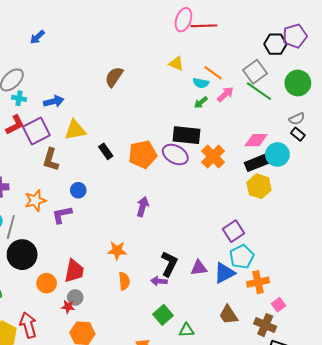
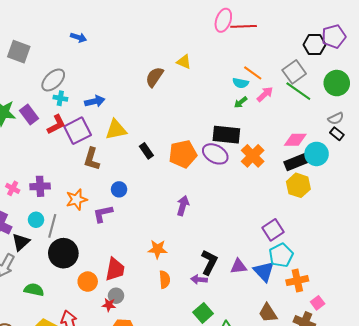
blue arrow: (37, 37) -> (79, 37), turned -119
yellow triangle: (176, 64) -> (184, 62), moved
blue triangle: (224, 273) -> (264, 271), turned -45

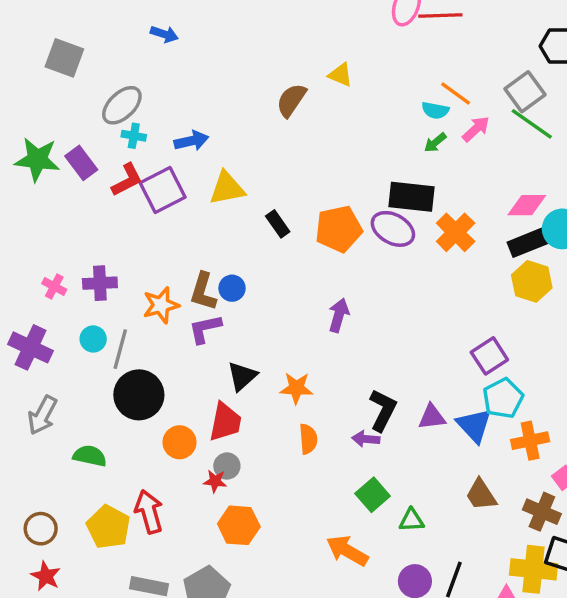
brown L-shape: (92, 159) -> (203, 292), moved
black triangle: (21, 242) -> (242, 376), moved

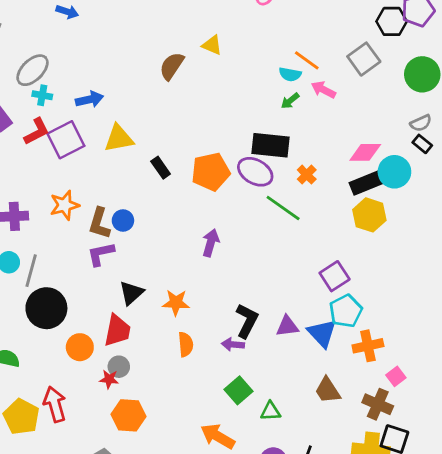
green line: (532, 124) -> (283, 208), moved
pink arrow: (476, 129) -> (323, 90), turned -110
orange cross: (456, 232) -> (307, 175), size x0.6
orange star: (161, 305) -> (65, 205), moved

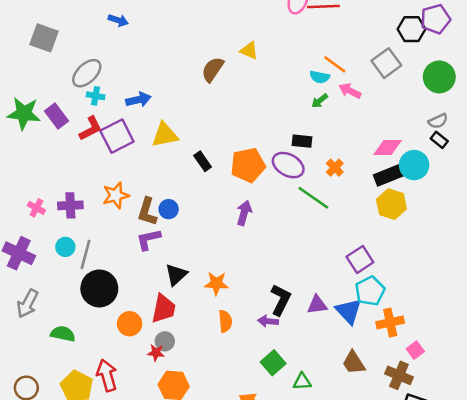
black rectangle: (271, 145) -> (302, 141), size x0.6
purple arrow: (211, 243) -> (244, 213), moved

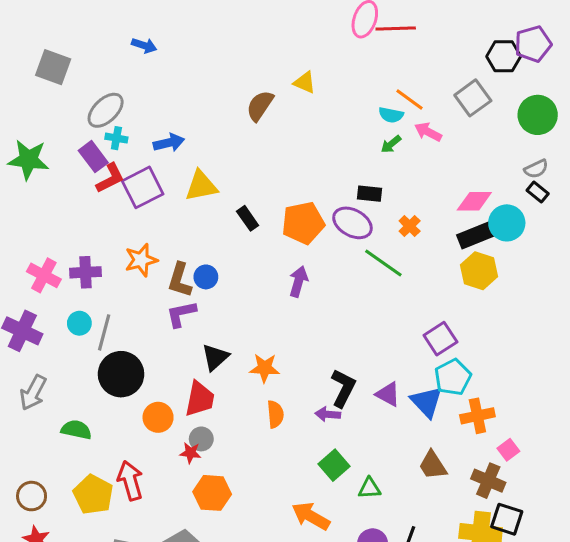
purple rectangle: (57, 116) -> (93, 157), moved
pink cross: (36, 208) -> (44, 275), size x1.5
purple triangle: (317, 305) -> (388, 394), turned 35

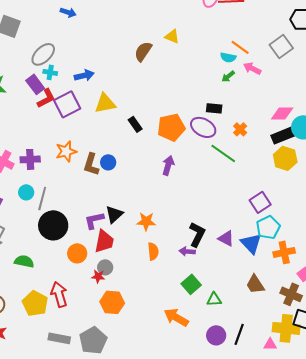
purple L-shape: (181, 314) -> (94, 220), moved

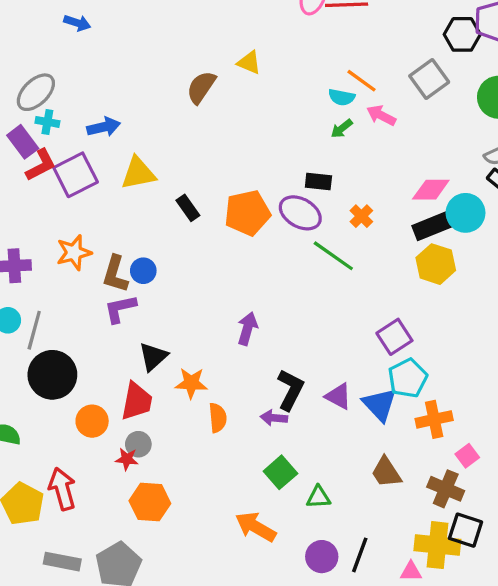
purple arrow: (168, 165) -> (247, 329), moved
purple L-shape: (94, 220) -> (120, 309), moved
orange star: (146, 221) -> (191, 383), moved

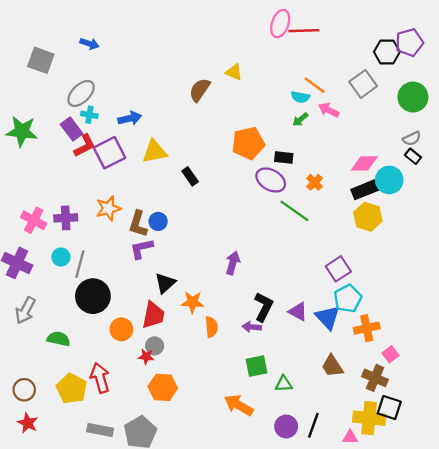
blue arrow: (77, 23) -> (89, 44), moved
orange pentagon: (247, 213) -> (248, 143), moved
green square: (280, 472) -> (256, 366), turned 30

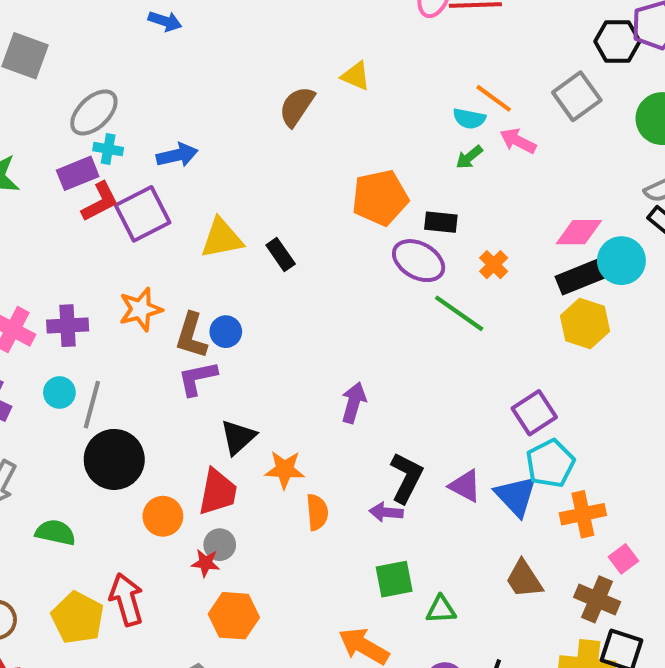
blue arrow: (89, 44) -> (165, 21), moved
purple rectangle: (72, 129) -> (78, 173), turned -75
yellow triangle: (155, 152) -> (222, 238), moved

